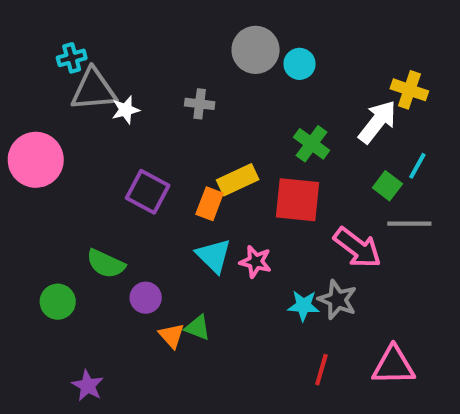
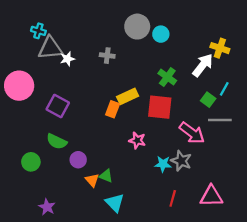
cyan cross: (72, 58) -> (38, 31), turned 32
purple square: (148, 192) -> (58, 106), moved
cyan triangle: (214, 256) -> (115, 203), moved

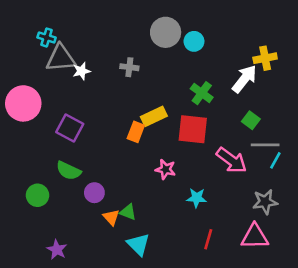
yellow cross: (220, 48) -> (265, 58), turned -30
cyan line: (224, 89) -> (275, 160), moved
gray star: (181, 161) -> (265, 202), moved, turned -30

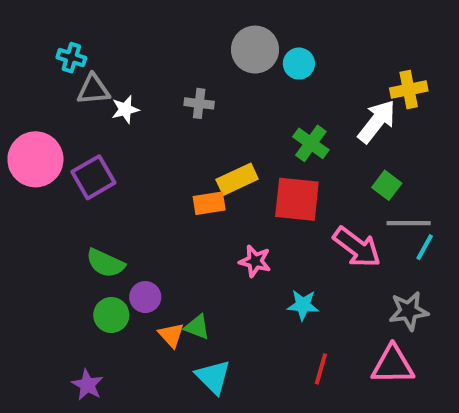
gray triangle: (61, 58) -> (93, 89), size x0.7
purple square: (70, 128) -> (93, 177), moved, turned 32
orange rectangle: (136, 132) -> (209, 203), turned 60
green circle: (37, 195) -> (111, 315), moved

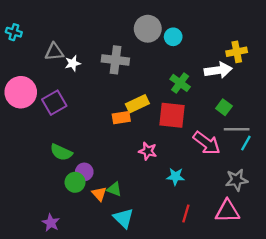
cyan cross: (71, 58) -> (14, 32), moved
gray cross: (199, 103) -> (115, 60), size x1.6
white arrow: (377, 121) -> (218, 70), turned 44
green circle: (111, 315) -> (75, 182), moved

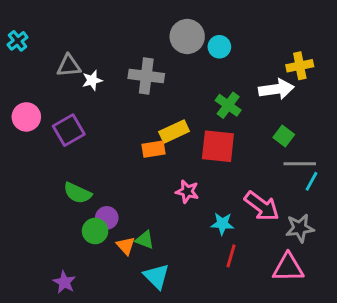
cyan cross: (14, 32) -> (18, 41), turned 35
pink circle: (21, 92) -> (26, 117), size x0.7
pink arrow: (207, 143) -> (262, 206), moved
red line: (186, 213) -> (231, 256), moved

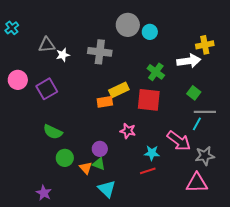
cyan line: (311, 181) -> (197, 124), moved
purple circle: (107, 218) -> (100, 149), moved
red line: (231, 256) -> (148, 171), moved, turned 56

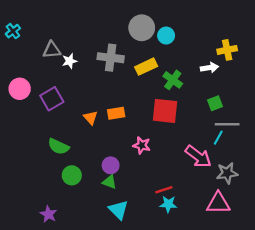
white arrow: (189, 61) -> (209, 68), size x0.7
yellow rectangle: (119, 90) -> (146, 67), moved
green square: (194, 93) -> (215, 103), turned 32
cyan star: (152, 153) -> (168, 204), moved
orange triangle: (86, 168) -> (91, 118), moved

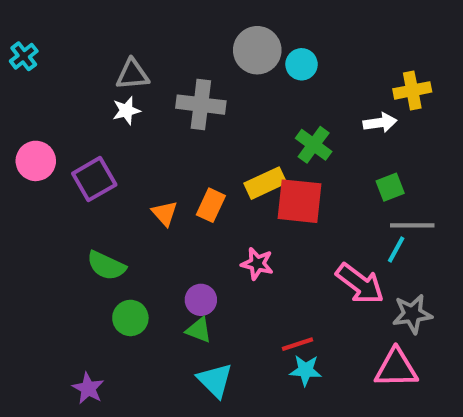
gray triangle: (52, 50) -> (132, 74), moved
yellow rectangle: (146, 67) -> (265, 183), moved
orange rectangle: (116, 113) -> (211, 205), turned -56

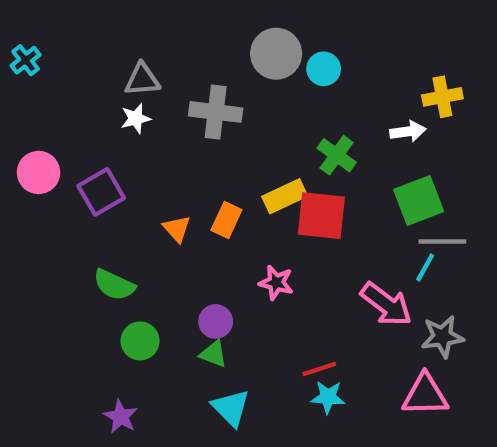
green square: (390, 187) -> (419, 201), size x1.6
purple star: (88, 388) -> (121, 417), moved

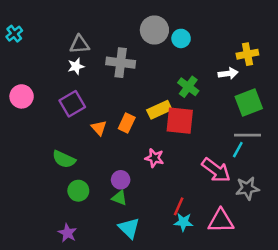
purple square: (101, 192) -> (72, 104), moved
green square: (419, 201) -> (249, 102), moved
red line: (319, 369) -> (179, 206), turned -48
pink triangle: (425, 395) -> (221, 221), moved

